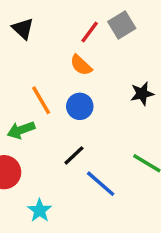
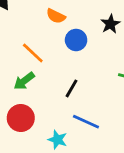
blue circle: (80, 106) -> (76, 40), moved
blue line: (101, 184) -> (86, 122), moved

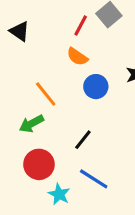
red circle: (21, 118) -> (39, 164), moved

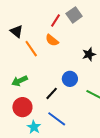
black triangle: (20, 31) -> (17, 31), moved
blue circle: (96, 87) -> (70, 79), moved
orange line: (46, 94) -> (31, 49), moved

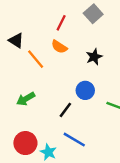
gray square: (74, 15) -> (93, 14), moved
black star: (89, 54) -> (94, 57), moved
red circle: (22, 107) -> (25, 143), moved

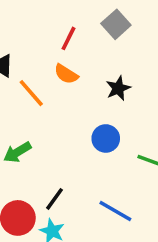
black line: (65, 110) -> (55, 199), moved
blue line: (74, 140) -> (115, 211), moved

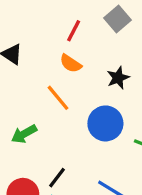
orange line: (31, 93) -> (58, 98), moved
blue circle: (106, 138) -> (105, 123), size x1.4

